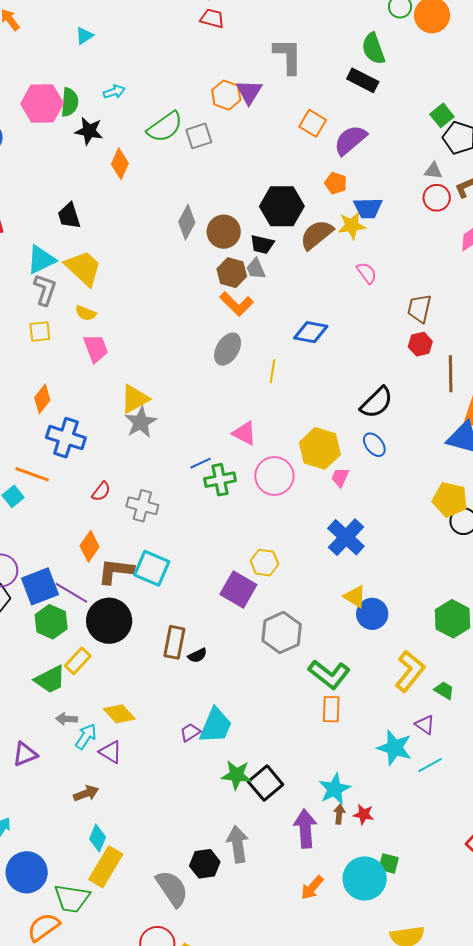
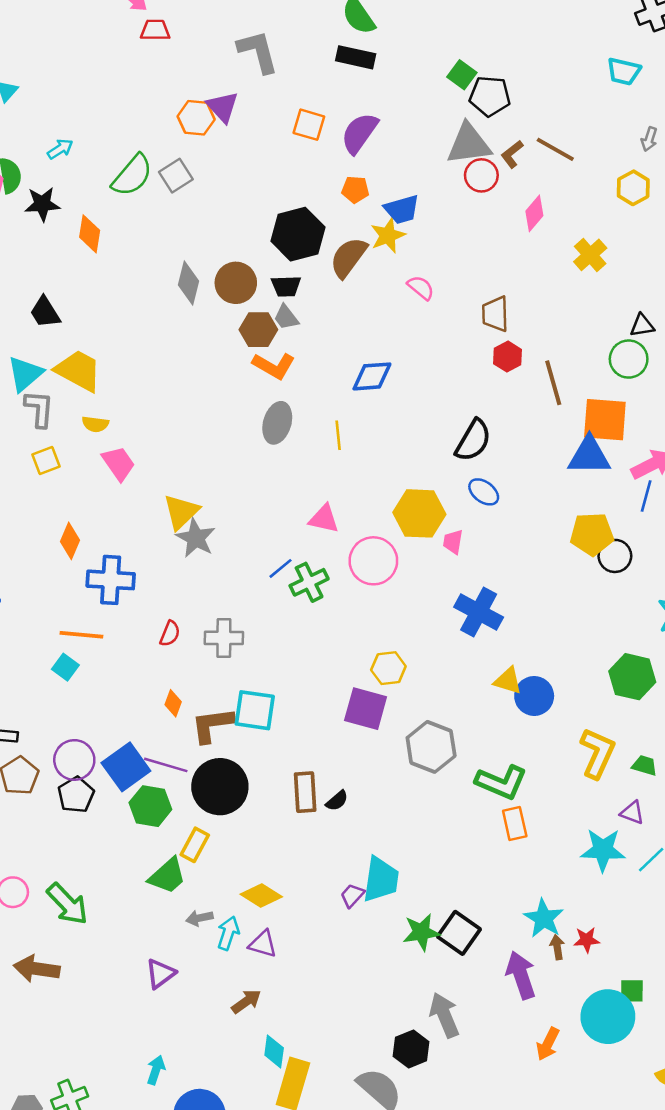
gray triangle: (433, 171) -> (469, 144), size x2.0
orange diamond: (90, 546) -> (173, 703), size x0.7

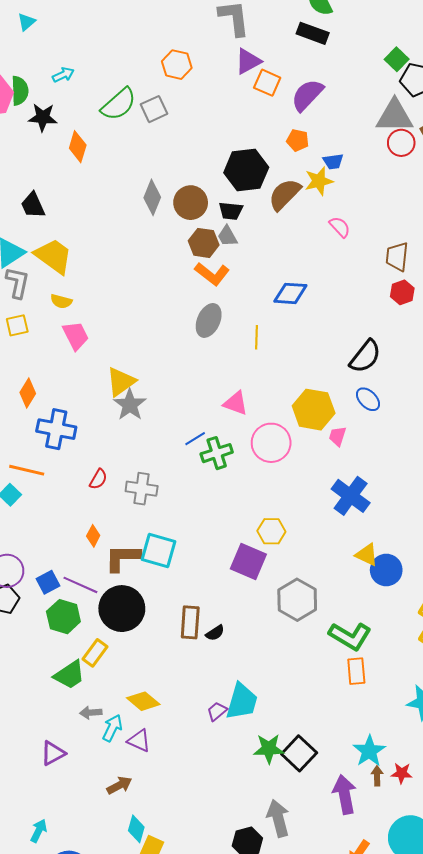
purple triangle: (223, 107) -> (248, 61), moved, turned 36
blue trapezoid: (402, 209) -> (333, 162), size x0.7
blue square: (126, 767) -> (48, 582), size x0.6

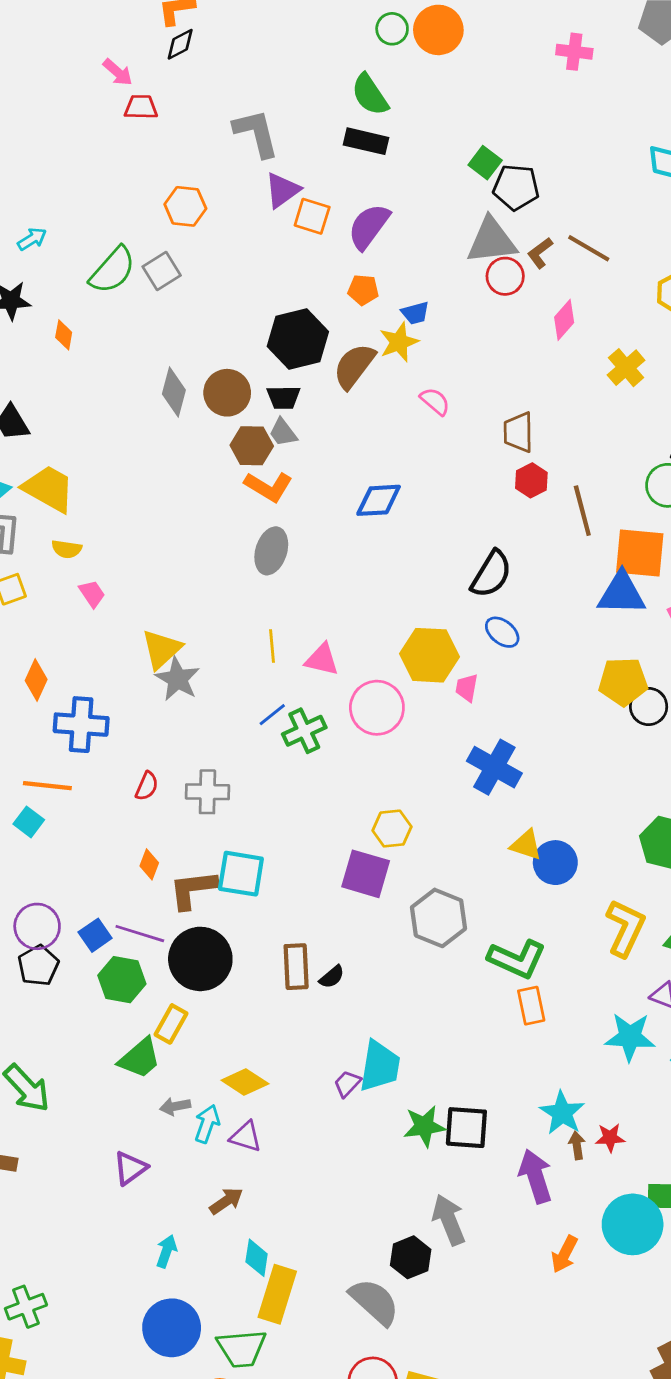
orange diamond: (78, 147) -> (64, 335), size x0.7
pink trapezoid: (76, 336) -> (92, 594), size x0.7
yellow line: (256, 337) -> (272, 646), moved
black square: (299, 753) -> (466, 1128), turned -32
cyan arrow: (39, 831) -> (167, 1251), moved

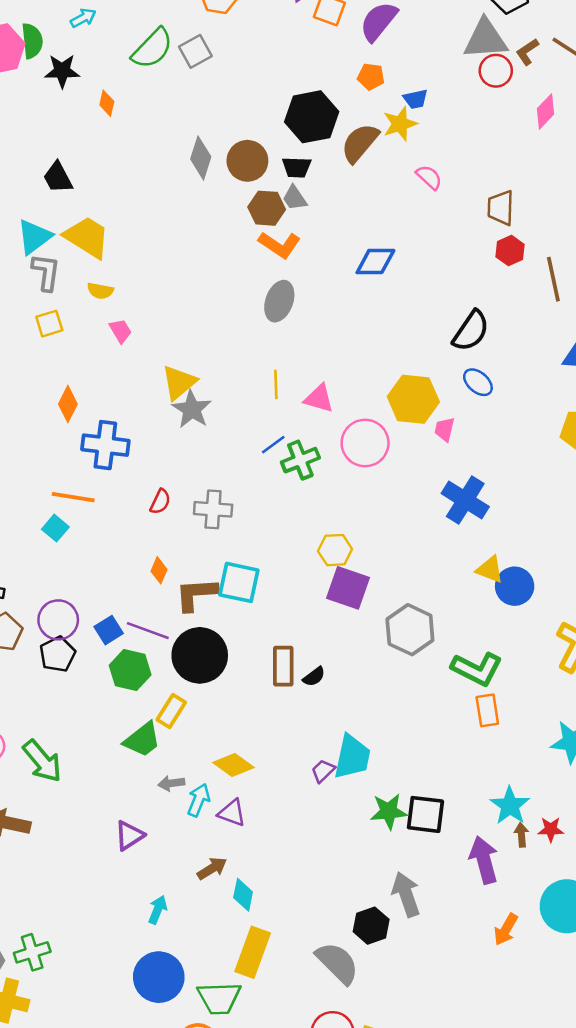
yellow hexagon: (392, 829) -> (335, 550), moved
cyan diamond: (257, 1258) -> (243, 895), moved

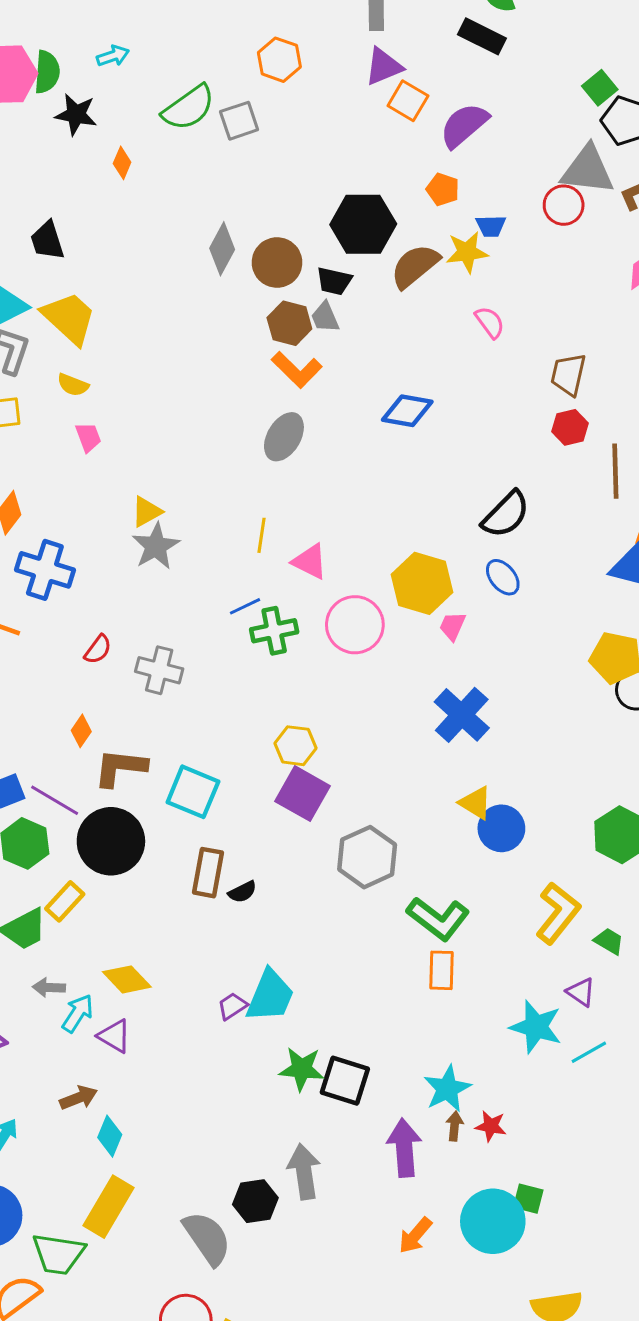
red circle: (496, 71) -> (564, 205), moved
yellow triangle: (179, 383) -> (147, 512), size x0.7
cyan square: (239, 582) -> (193, 792), moved

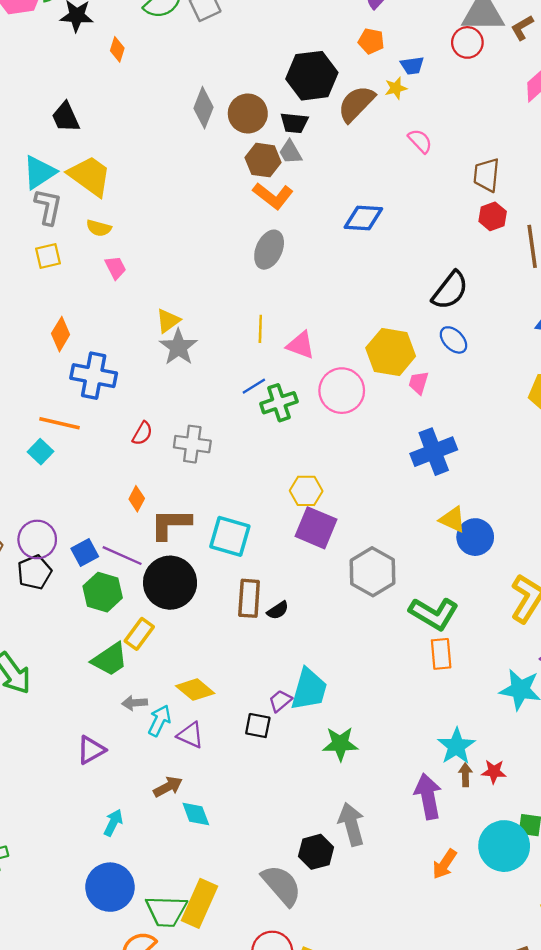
yellow star: (467, 252) -> (396, 88), size x0.7
blue cross: (462, 715) -> (434, 452), turned 33
black square: (345, 1081) -> (258, 726), moved, size x0.7
cyan diamond: (110, 1136) -> (196, 814), turned -36
yellow rectangle: (108, 1207) -> (200, 903), moved

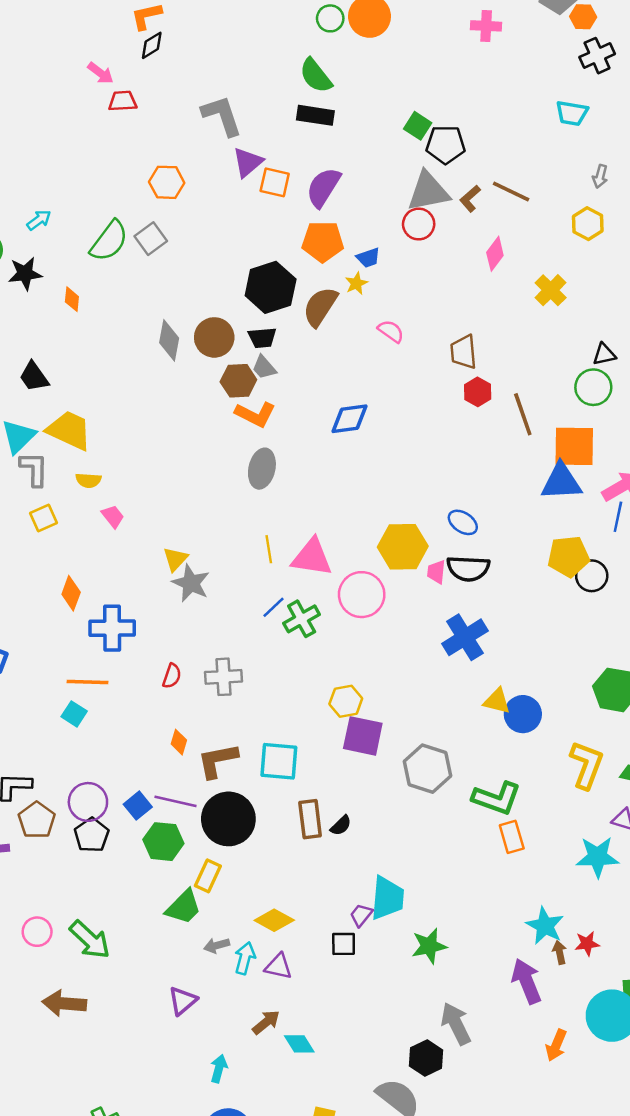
orange pentagon: (371, 41) -> (323, 241), size x1.6
black semicircle: (450, 290) -> (468, 568), moved, turned 66
pink triangle: (301, 345) -> (312, 557), size x1.4

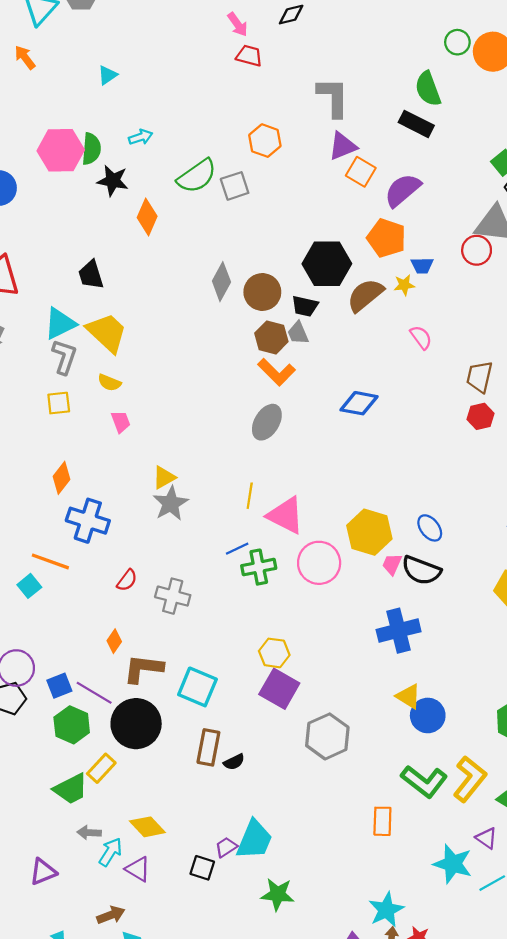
orange diamond: (72, 299) -> (147, 217), size x1.5
green L-shape: (497, 798) -> (424, 781), moved

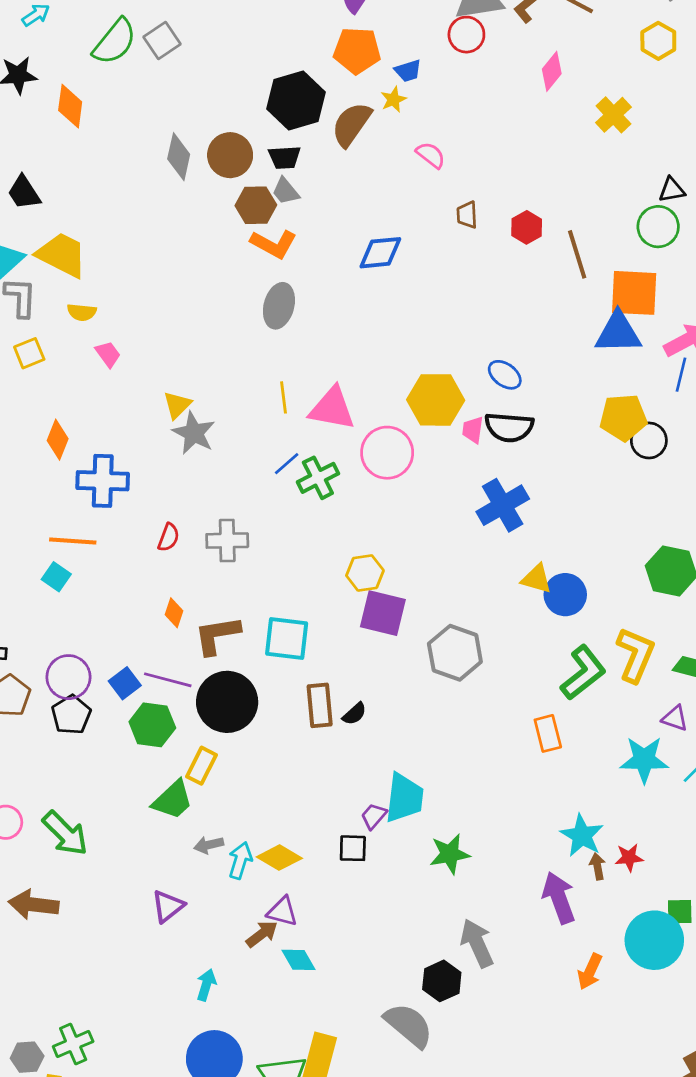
brown trapezoid: (479, 377) -> (467, 215), moved, size x0.7
green L-shape: (424, 781) -> (583, 673), turned -60
yellow diamond: (147, 827) -> (279, 858), moved
purple triangle: (138, 869) -> (282, 911), moved

